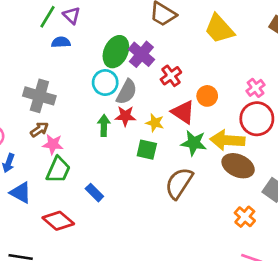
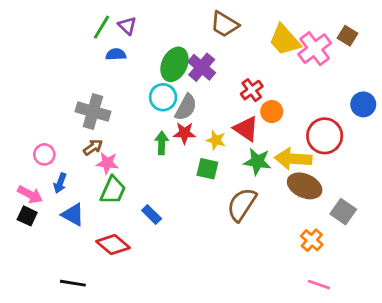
red cross: (171, 76) -> (252, 90), moved
pink cross: (256, 88) -> (315, 49), moved, size x1.6

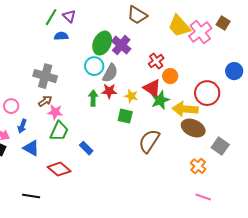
green star: (257, 162) -> (160, 100), moved, turned -30

